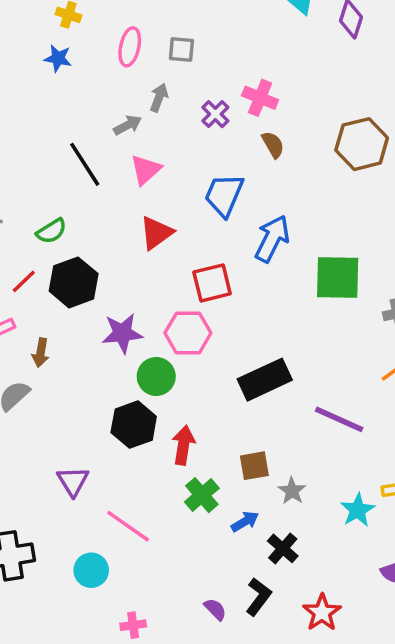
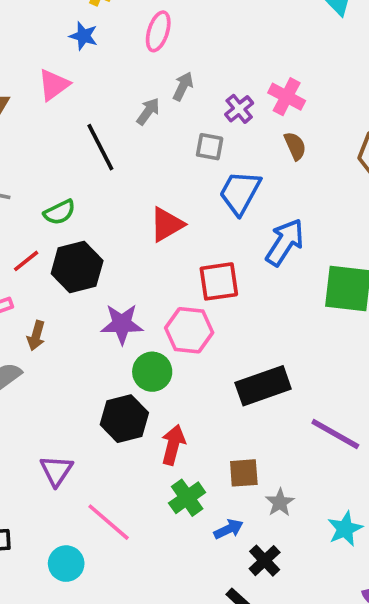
gray square: (181, 50) -> (210, 147), moved
gray arrow: (128, 125) -> (148, 111), turned -32
pink triangle: (146, 170) -> (54, 85), moved

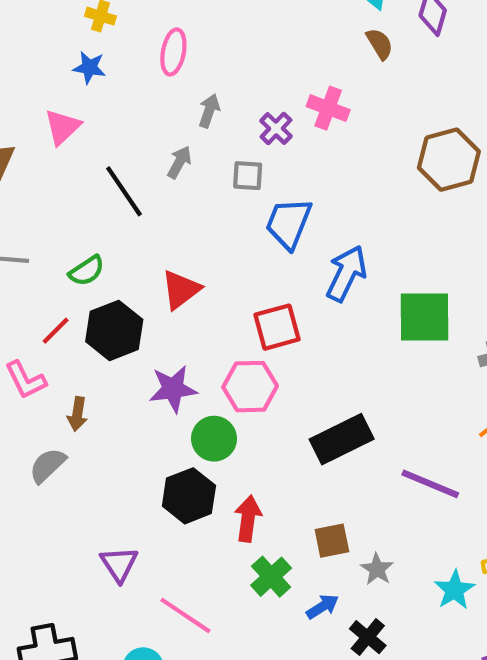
gray arrow: (148, 111) -> (179, 162), moved
brown semicircle: (295, 146) -> (380, 44), moved
red triangle: (167, 224) -> (181, 290), moved

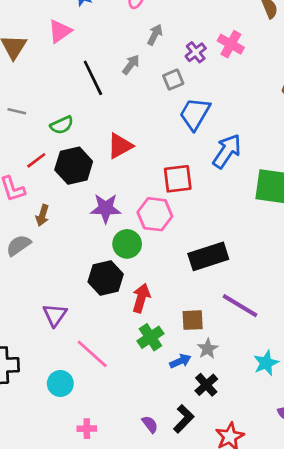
gray square: (248, 176) -> (173, 80), turned -35
purple line: (430, 484) -> (240, 306), moved
gray star: (377, 569) -> (208, 349), moved

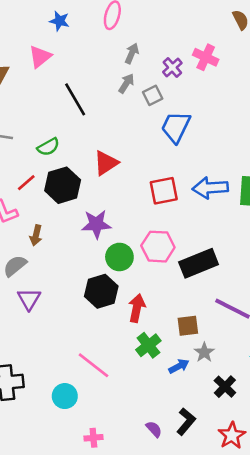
gray arrow: (131, 65) -> (126, 83), moved
blue arrow: (227, 151) -> (210, 188), moved, turned -124
pink hexagon: (155, 214) -> (158, 247), moved
purple triangle: (55, 315) -> (29, 299), moved
black cross: (206, 385) -> (225, 387), moved

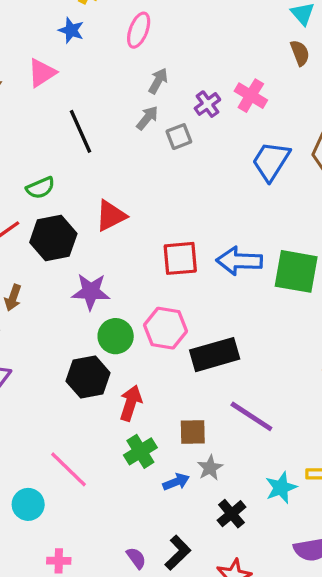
blue trapezoid: (176, 127) -> (271, 161), moved

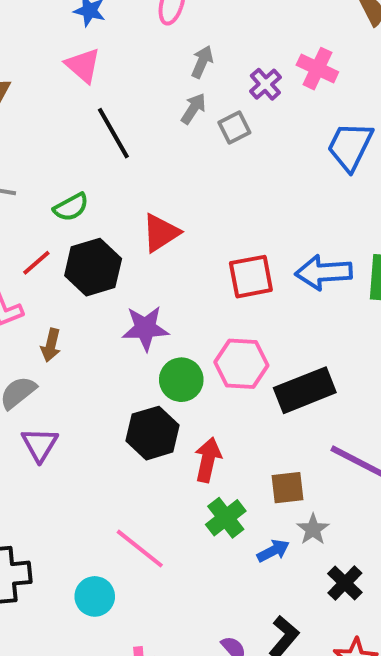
pink triangle: (42, 73) -> (83, 65), moved, turned -40

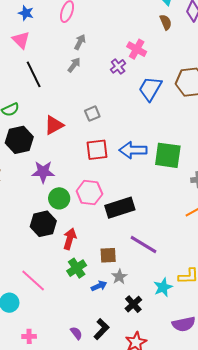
purple cross: (265, 84) -> (118, 66), moved
gray square: (234, 128) -> (92, 114), moved

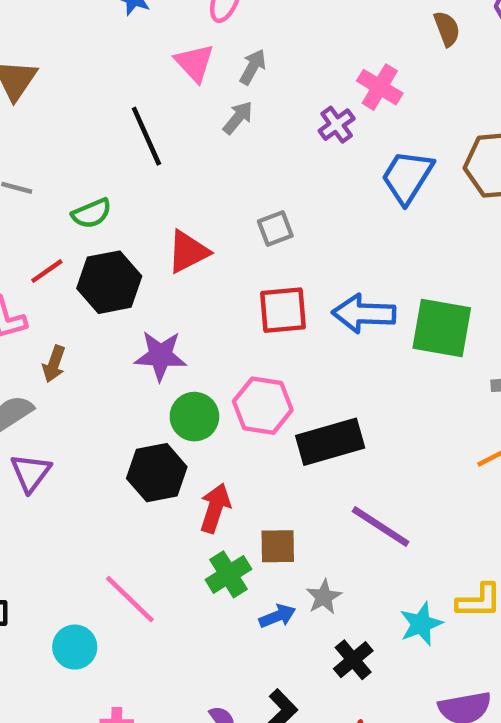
pink triangle: (21, 40) -> (194, 63), moved
brown square: (108, 255) -> (278, 546), moved

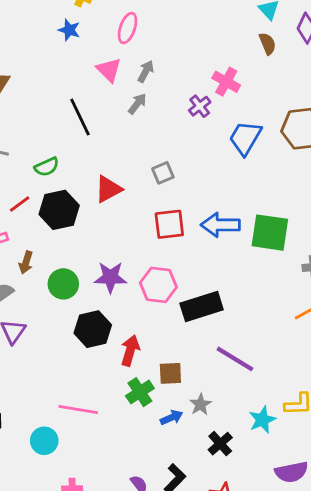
purple star: (160, 356) -> (110, 277), moved
green circle: (194, 417) -> (63, 284), moved
pink line: (130, 599) -> (78, 409), turned -33

